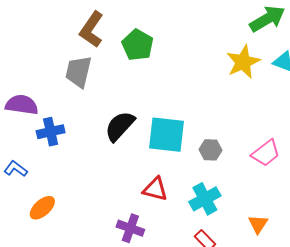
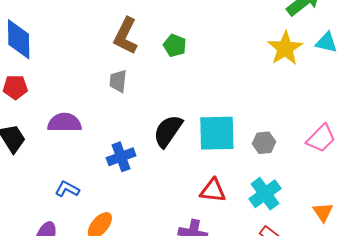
green pentagon: (138, 45) -> (175, 45), size x0.7
gray trapezoid: (78, 72) -> (118, 81), size x0.7
blue cross: (51, 132) -> (121, 157), moved

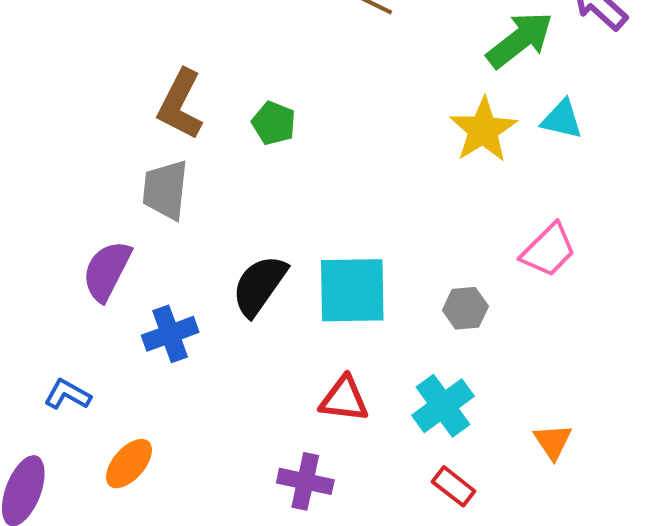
gray trapezoid: (118, 81) -> (165, 190), size x1.4
purple semicircle: (65, 123) -> (107, 271), moved, turned -64
pink trapezoid: (321, 138) -> (548, 250), moved
gray hexagon: (264, 143) -> (465, 308), moved

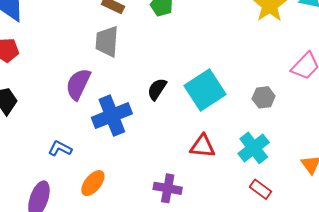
black semicircle: (259, 285) -> (157, 89), size x0.7
cyan square: (352, 290) -> (205, 90), turned -30
blue cross: (170, 334) -> (112, 116), size x1.4
purple cross: (305, 481) -> (168, 188), moved

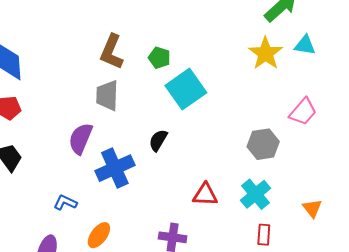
cyan square: (205, 90) -> (186, 89), moved
gray hexagon: (264, 97) -> (263, 144), size x1.4
red rectangle: (261, 189) -> (264, 235), turned 60

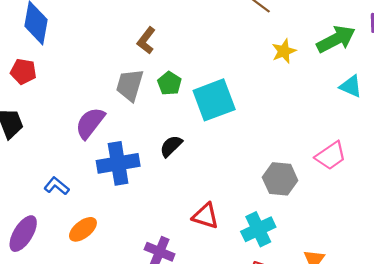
brown L-shape: (112, 52) -> (146, 40), size x0.7
yellow star: (266, 53) -> (284, 51), moved, size x0.7
green pentagon: (159, 58) -> (169, 83), moved

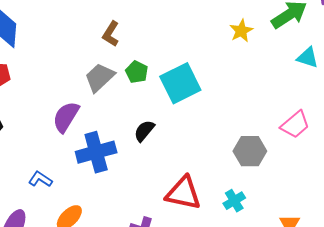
gray trapezoid: (130, 85) -> (100, 77), turned 36
red triangle: (206, 216) -> (183, 193), size x1.4
cyan cross: (258, 229) -> (234, 201), size x0.7

